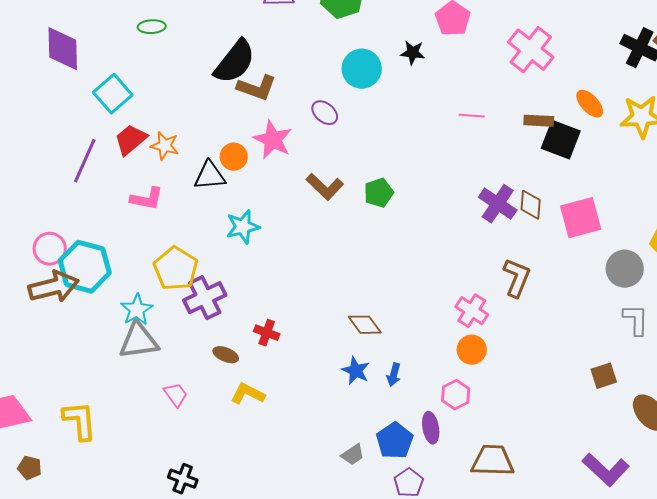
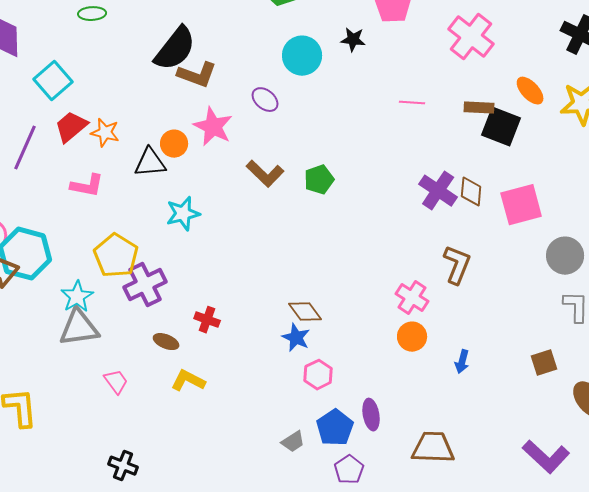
blue star: (356, 371) -> (296, 338), moved
blue arrow: (394, 375) -> (462, 362), moved
pink hexagon: (456, 395) -> (318, 375), moved

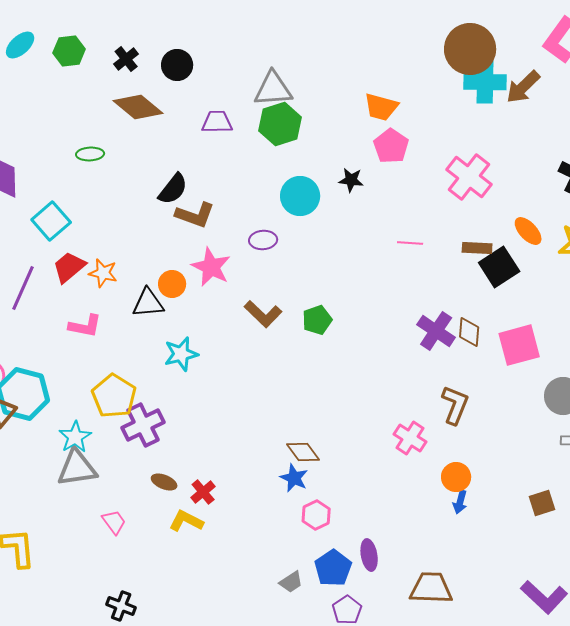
black semicircle: (175, 49) -> (173, 189), size x0.7
purple ellipse: (265, 100) -> (263, 240), turned -44
black square: (501, 127) -> (499, 267), turned 36
red cross: (207, 320) -> (203, 492), moved, turned 30
orange circle: (412, 337) -> (456, 477), moved

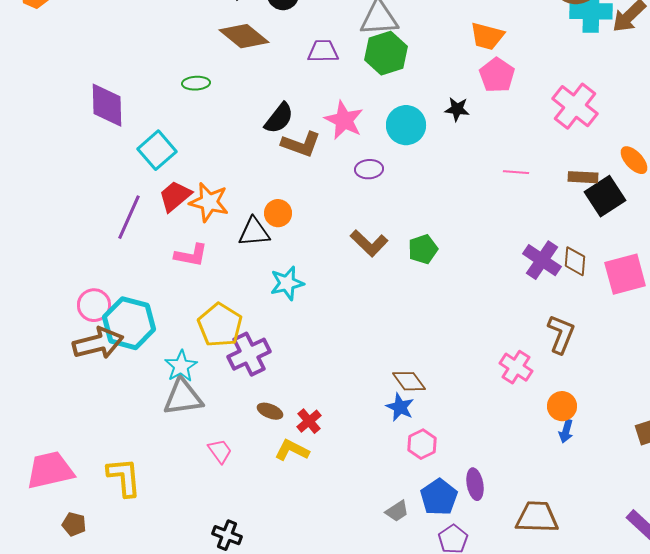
pink star: (211, 267) -> (344, 120), moved
orange star: (103, 273) -> (209, 202), size x1.4

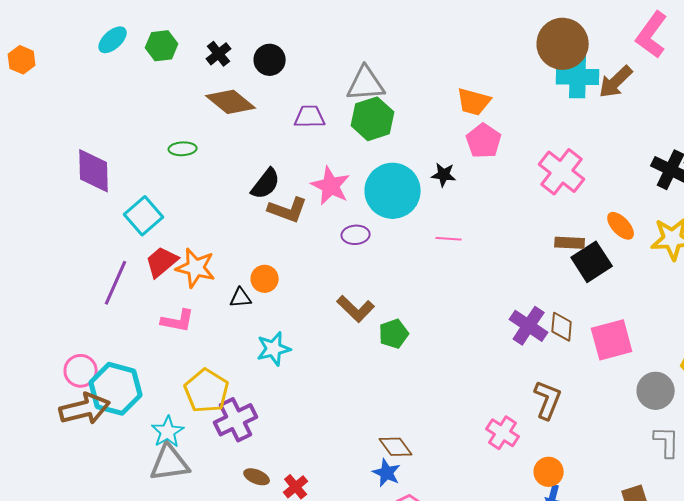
cyan circle: (406, 125) -> (393, 191), size x1.4
pink line: (516, 172) -> (449, 239), moved
black triangle: (254, 232) -> (241, 298), size x0.7
green pentagon: (423, 249) -> (394, 334), moved

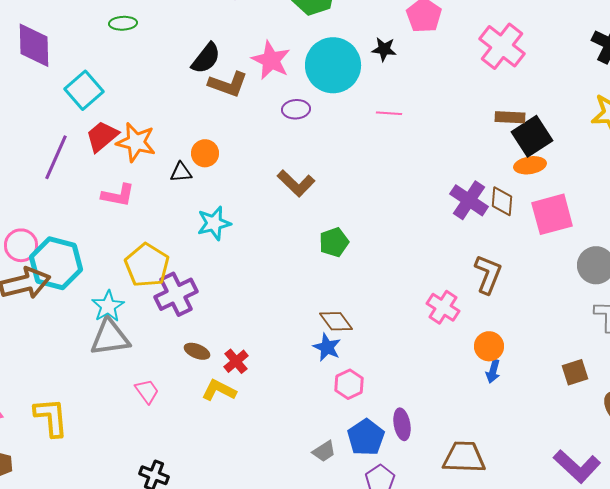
orange ellipse: (621, 226) -> (530, 165), moved, turned -56
green pentagon: (394, 334) -> (334, 242), moved

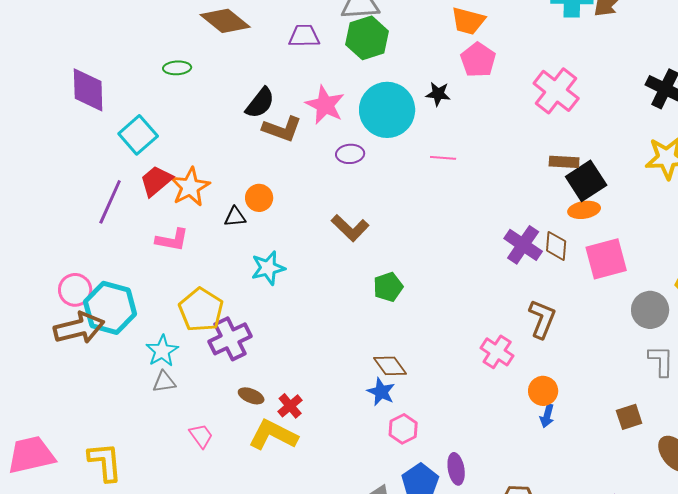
orange star: (136, 142) -> (190, 187), turned 30
gray triangle: (110, 337) -> (164, 382), size x0.6
yellow L-shape: (219, 390) -> (273, 435), size x1.4

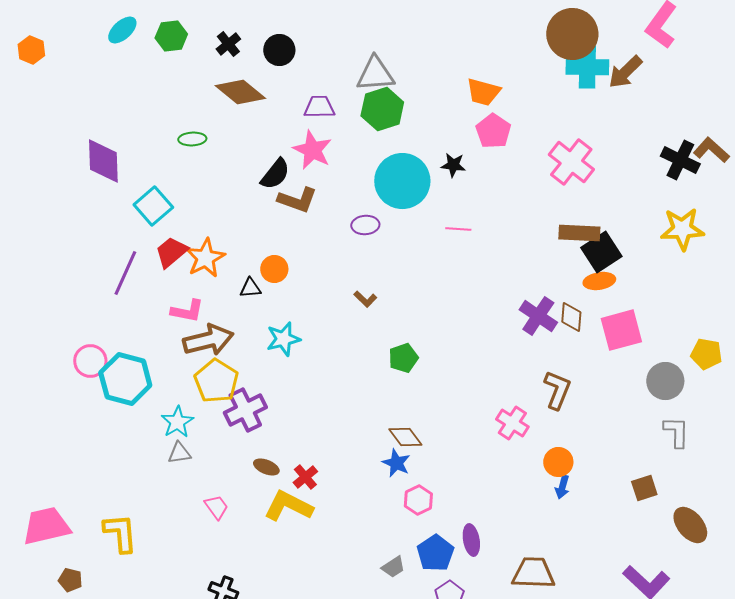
pink star: (325, 105) -> (312, 150), moved
brown rectangle: (564, 162) -> (579, 233), size x1.4
brown L-shape: (350, 228) -> (365, 299), size x0.6
brown arrow: (79, 328) -> (208, 340), moved

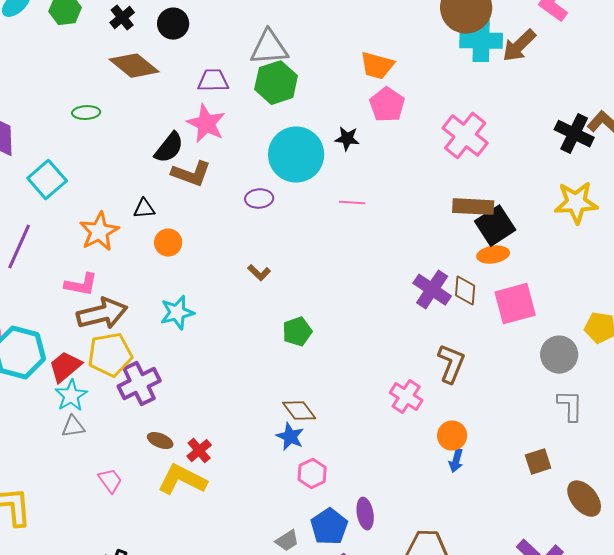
red trapezoid: (171, 252) -> (65, 367), moved
black triangle: (250, 288) -> (144, 209), moved
yellow pentagon: (216, 381) -> (110, 355), turned 30

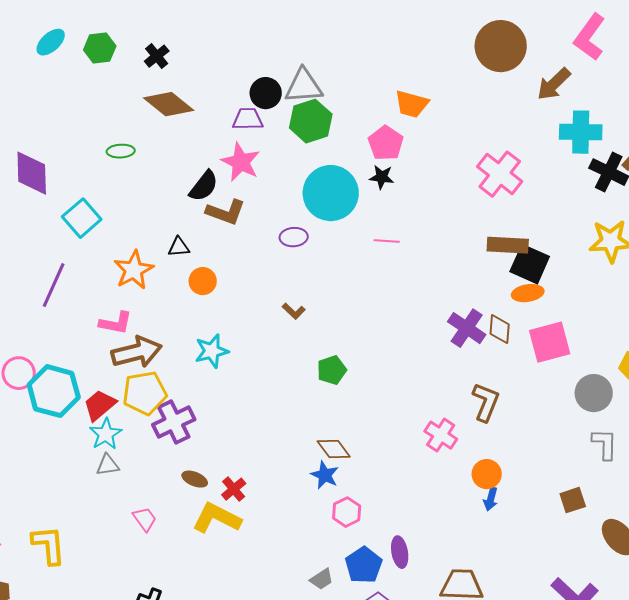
black circle: (173, 24) -> (266, 93), moved
cyan cross: (481, 41) -> (581, 132), moved
pink pentagon: (387, 105) -> (386, 143), moved
black square: (495, 226) -> (530, 264), turned -33

